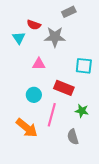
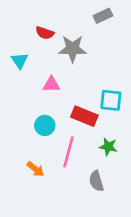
gray rectangle: (69, 12) -> (103, 16), moved
cyan triangle: (19, 38) -> (20, 61), moved
cyan square: (84, 66) -> (111, 100), moved
orange arrow: (27, 128) -> (36, 169), size x0.6

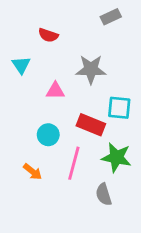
gray star: (73, 49) -> (91, 69), moved
green star: (108, 147) -> (116, 157), size x1.5
orange arrow: (36, 169) -> (33, 172), moved

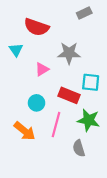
red semicircle: (48, 35) -> (37, 27), size x1.6
pink triangle: (55, 91) -> (42, 69), turned -32
orange arrow: (33, 172) -> (25, 131), size x1.5

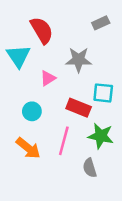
gray rectangle: (84, 13) -> (101, 23), moved
red semicircle: (37, 27) -> (42, 30), turned -140
cyan triangle: (16, 50) -> (18, 56), size x1.5
cyan circle: (37, 103) -> (32, 111), moved

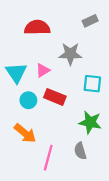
red semicircle: (42, 30) -> (37, 27), turned -60
cyan triangle: (18, 56) -> (16, 73), moved
red rectangle: (79, 108) -> (55, 97), moved
pink line: (64, 141) -> (48, 158), moved

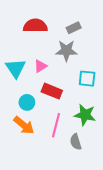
gray rectangle: (90, 21) -> (74, 28), moved
cyan circle: (28, 100) -> (27, 102), moved
pink line: (48, 158) -> (56, 125), moved

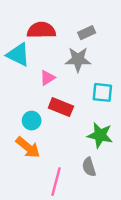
cyan triangle: (16, 68) -> (18, 55), moved, turned -30
pink line: (56, 125) -> (56, 182), moved

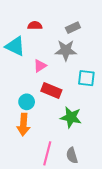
red semicircle: (41, 30) -> (35, 26), size x0.6
green star: (100, 135) -> (71, 117), moved
orange arrow: (28, 147) -> (23, 125), turned 55
gray semicircle: (89, 167) -> (72, 155), moved

